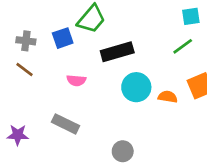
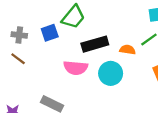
pink semicircle: (76, 80) -> (76, 68), moved, size x1.5
orange semicircle: (168, 97) -> (128, 50), moved

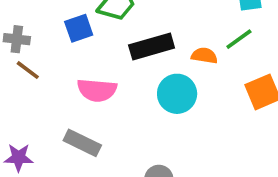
gray cross: (19, 35) -> (17, 39), moved
pink semicircle: (76, 68) -> (97, 90), moved

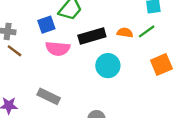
orange semicircle: (204, 56) -> (125, 33), moved
pink semicircle: (97, 90) -> (58, 49), moved

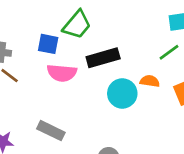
blue square: (46, 25) -> (48, 44), turned 30
orange semicircle: (125, 33) -> (150, 81), moved

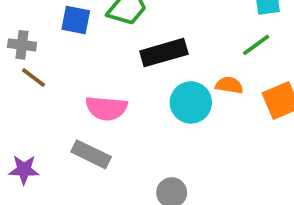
blue square: (48, 44) -> (76, 20), moved
pink semicircle: (62, 73) -> (106, 108), moved

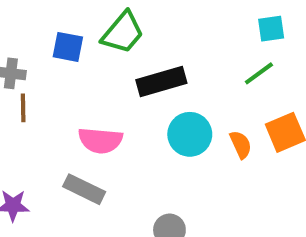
brown line: (33, 78) -> (23, 108), turned 52
orange semicircle: (229, 85) -> (241, 144), moved, turned 56

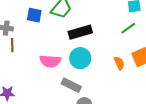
cyan circle: (190, 134) -> (80, 58), moved
gray rectangle: (84, 189) -> (71, 85), moved

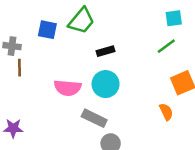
black rectangle: (80, 32) -> (106, 51), size x0.6
orange semicircle: (119, 63) -> (166, 112), moved

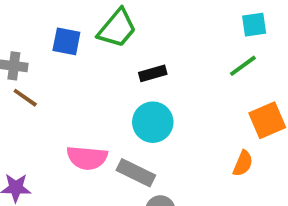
brown line: (20, 68) -> (25, 98), turned -54
pink semicircle: (68, 88) -> (87, 158), moved
orange semicircle: (166, 112) -> (243, 163), turned 48

